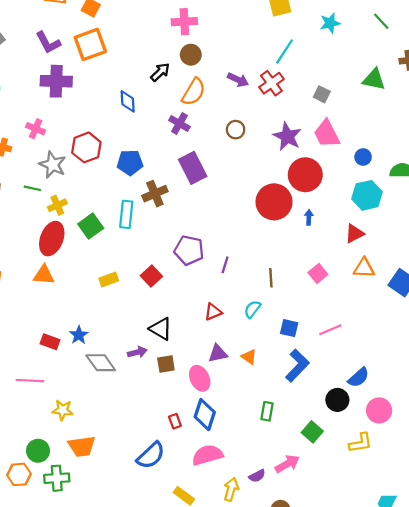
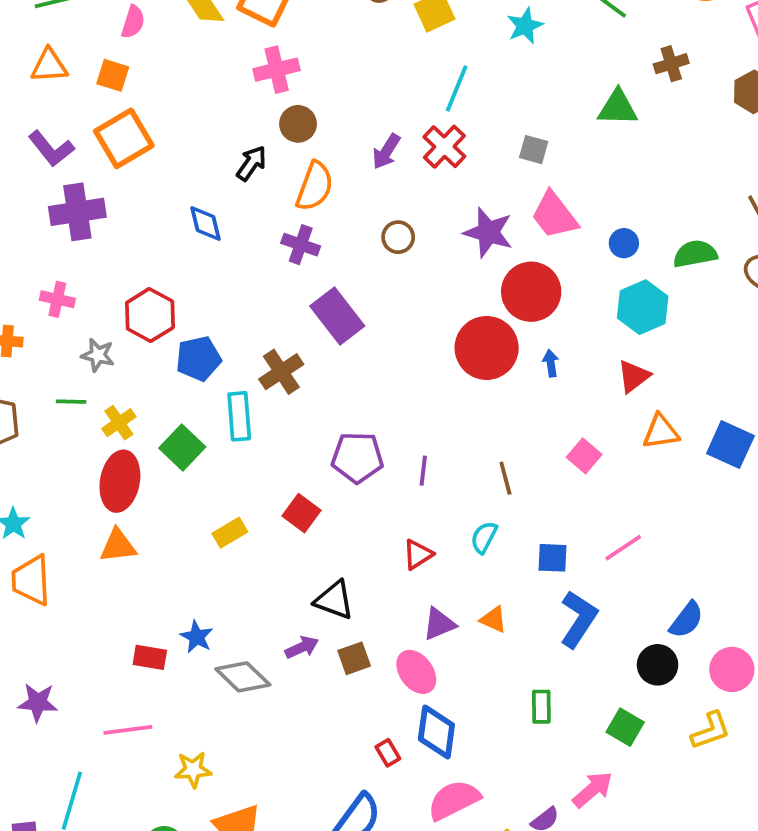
purple arrow: (238, 80) -> (386, 151), turned 108
blue pentagon: (130, 162) -> (198, 359), moved
gray star: (53, 165) -> (98, 355), size x0.7

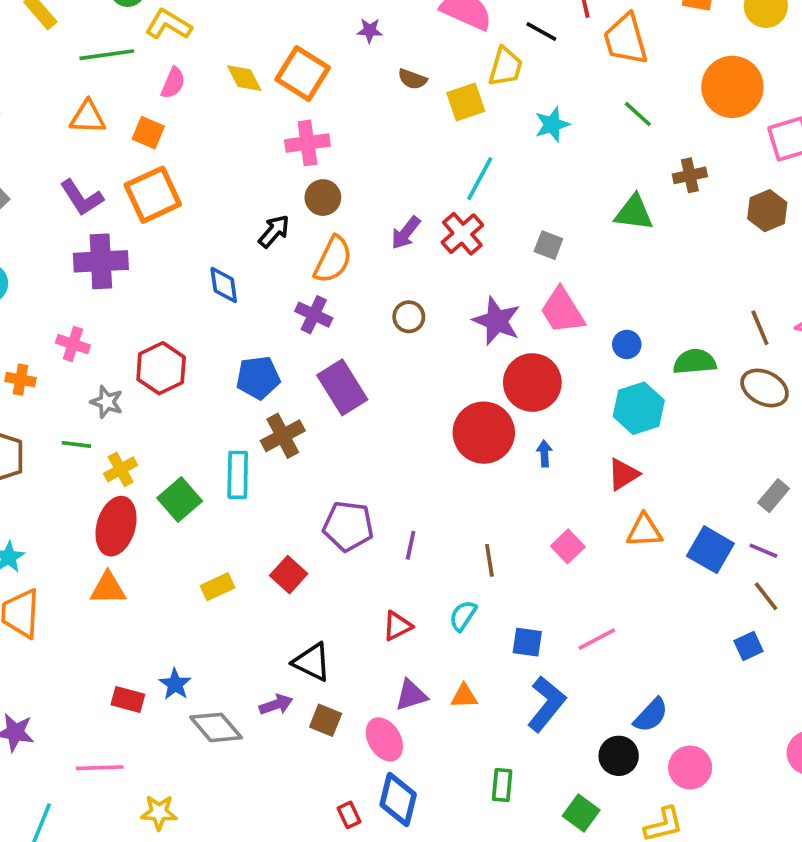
blue pentagon: (198, 359) -> (258, 378), moved
orange triangle: (493, 619) -> (464, 696), turned -32
brown square: (354, 658) -> (326, 720), turned 36

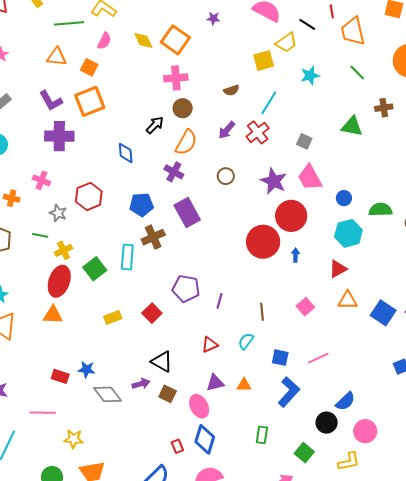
yellow trapezoid: (505, 67) -> (286, 43), turned 35
brown semicircle: (412, 79) -> (231, 90), moved, turned -42
blue star: (175, 684) -> (87, 369), turned -30

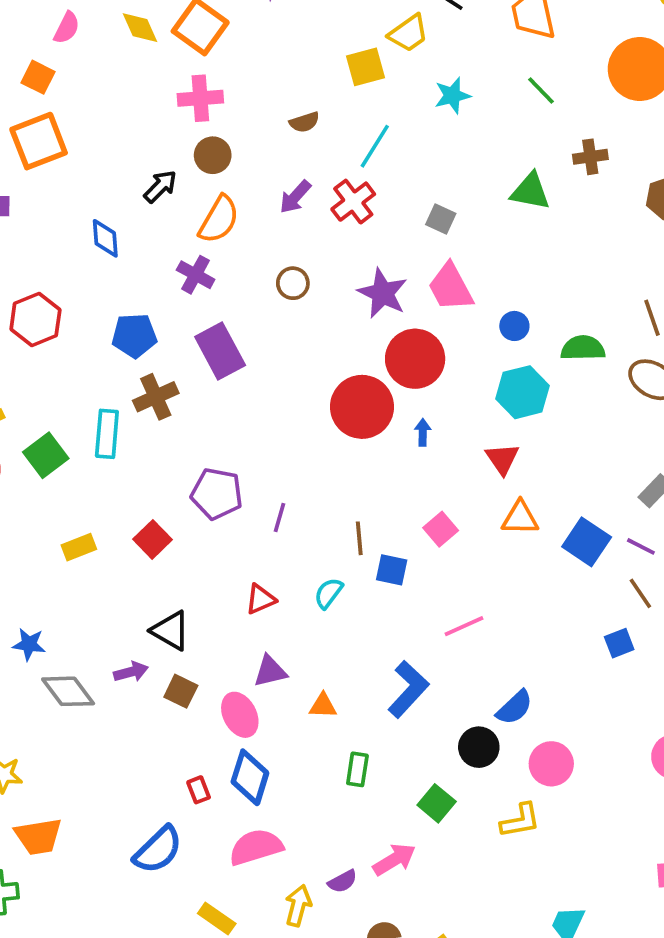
red triangle: (338, 269) -> (502, 459), turned -36
blue square: (280, 358) -> (392, 570), moved
orange triangle: (244, 385) -> (323, 706), moved

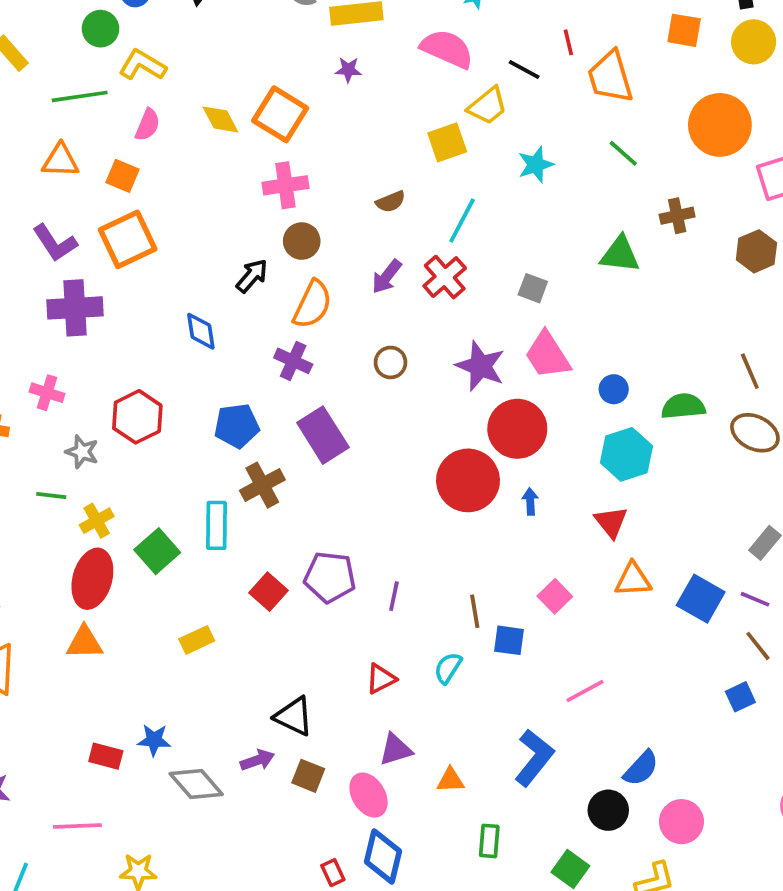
red square: (153, 539) -> (269, 592), moved

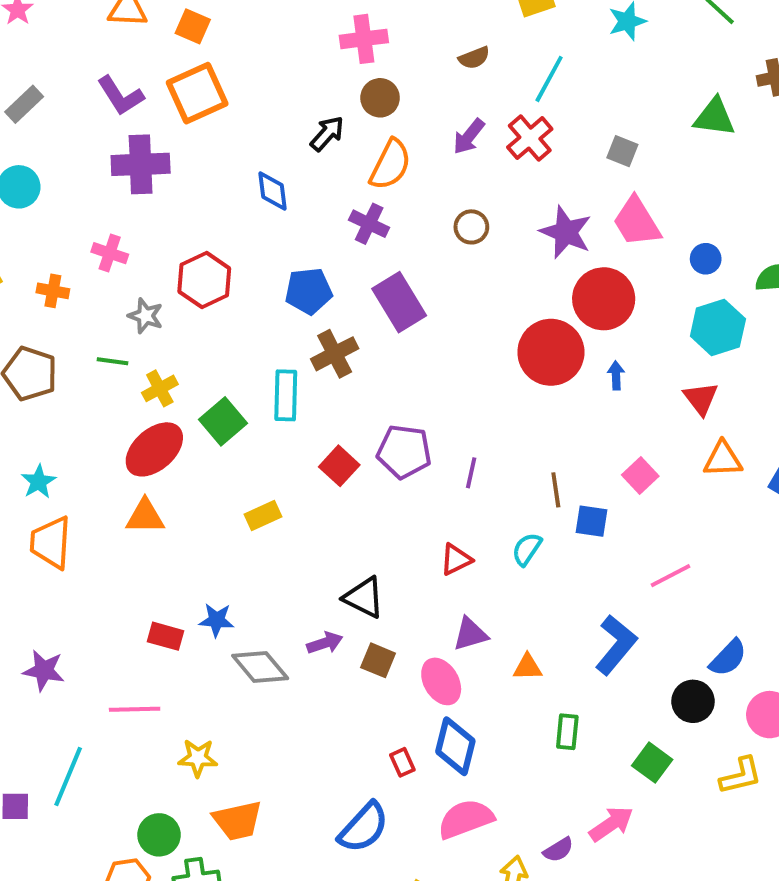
red ellipse: (92, 579) -> (154, 449), turned 32

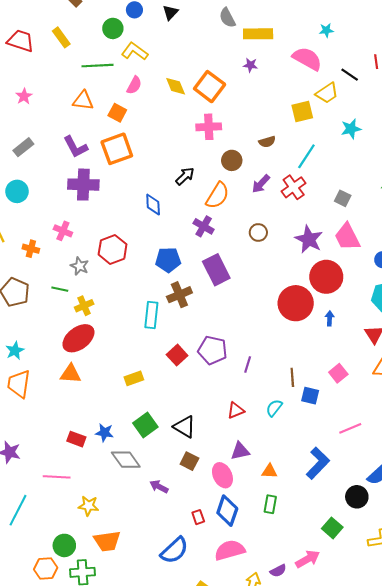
brown circle: (380, 98) -> (232, 160), moved
green square: (223, 421) -> (145, 425), moved
purple arrow: (325, 643) -> (159, 487), moved, turned -138
green rectangle: (567, 732) -> (270, 504), moved

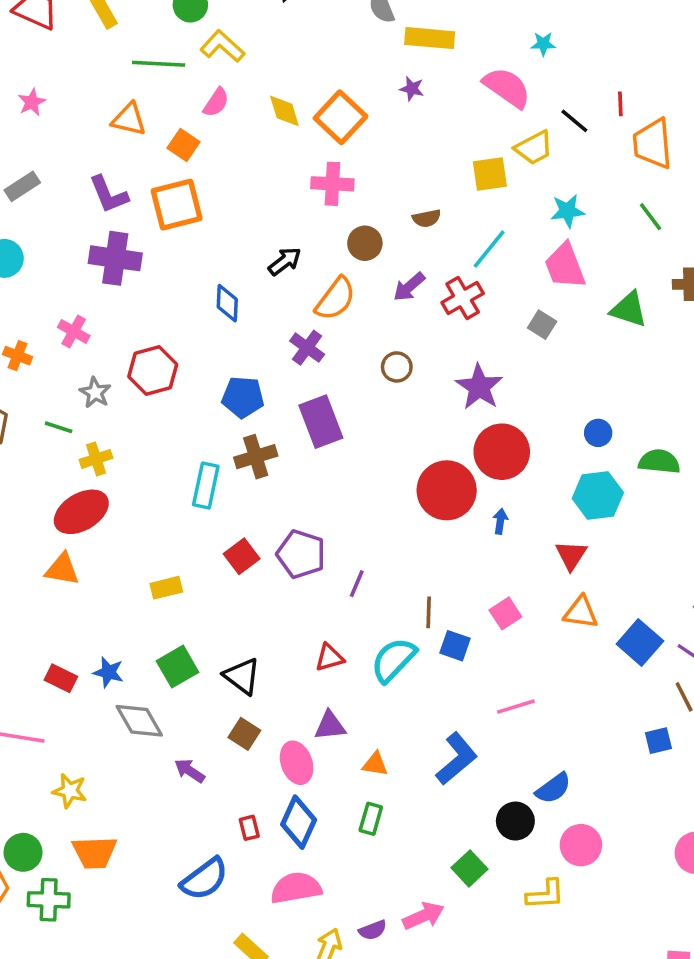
pink trapezoid: (347, 237) -> (565, 266), moved
cyan semicircle: (274, 408) -> (393, 660), size x1.6

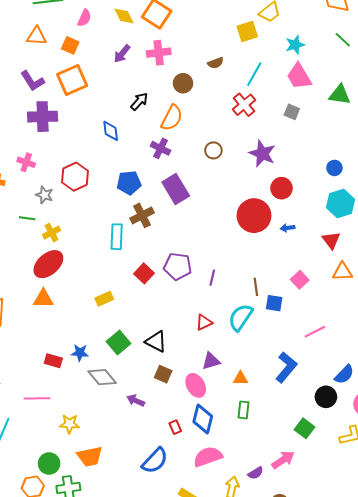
purple arrow: (409, 287) -> (122, 54), moved
red circle: (502, 452) -> (282, 188), size x0.7
blue arrow: (500, 521) -> (288, 228), turned -96

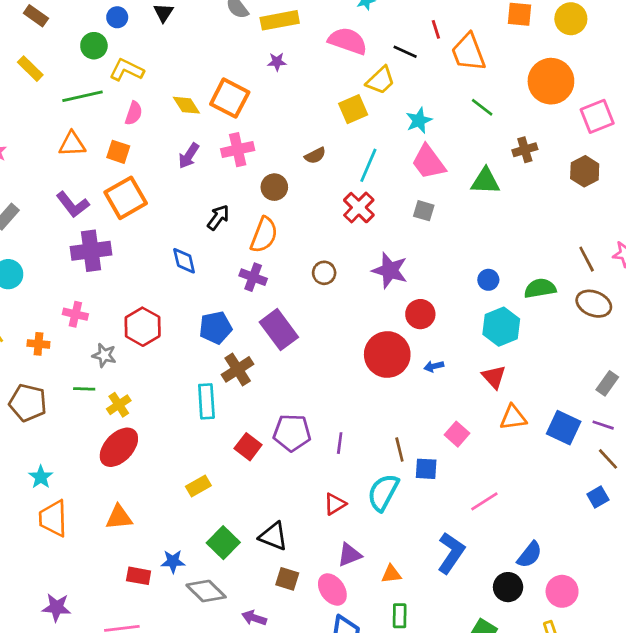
orange triangle: (43, 299) -> (119, 517), moved

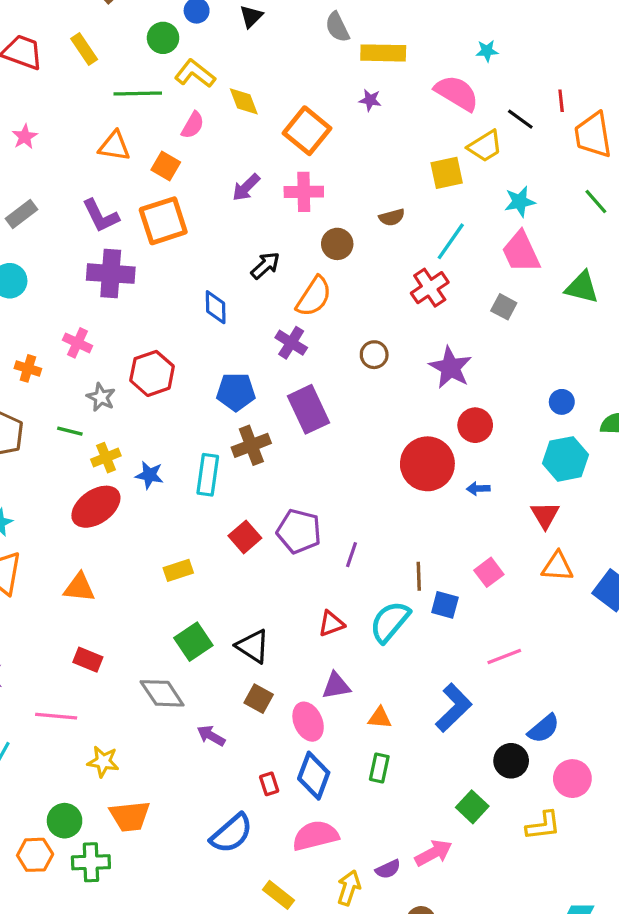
yellow diamond: (186, 105) -> (244, 101), moved
blue star: (173, 561) -> (149, 475), moved

